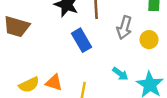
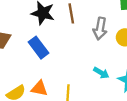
blue rectangle: (82, 40) -> (38, 48), moved

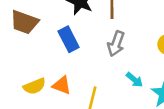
gray arrow: (100, 29) -> (116, 44), moved

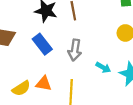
gray arrow: (116, 44) -> (75, 50), moved

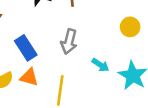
blue rectangle: (42, 44) -> (26, 48), moved

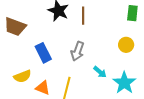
orange triangle: (29, 77) -> (43, 88), moved

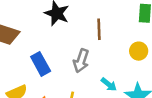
brown line: (83, 16) -> (99, 29), moved

